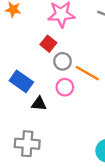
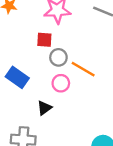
red square: (48, 44) -> (44, 40), turned -35
black triangle: (39, 104) -> (44, 108), moved, turned -42

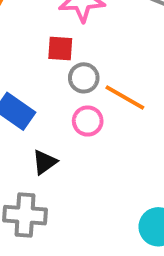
black triangle: (44, 108) -> (45, 162), moved

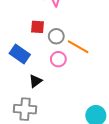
red square: (60, 49) -> (38, 27), moved

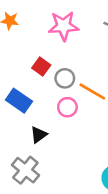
red square: (38, 27) -> (41, 67), turned 32
gray cross: (25, 109) -> (25, 170), turned 35

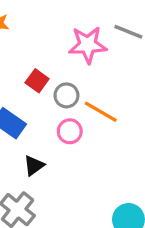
pink star: (63, 26) -> (88, 45), moved

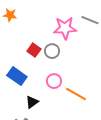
gray circle: (66, 95) -> (52, 51), moved
orange line: (101, 112) -> (76, 94), moved

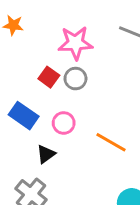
pink star: (65, 28) -> (75, 43), moved
pink circle: (54, 81) -> (64, 123), moved

